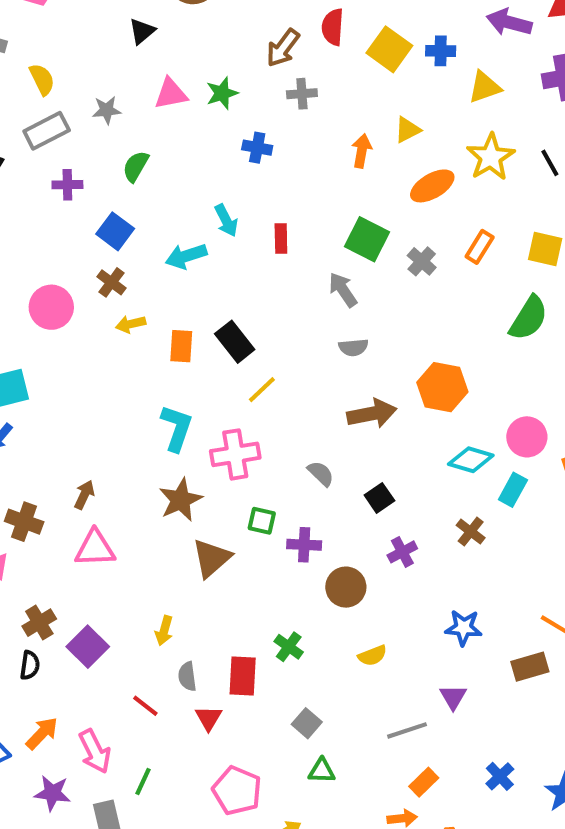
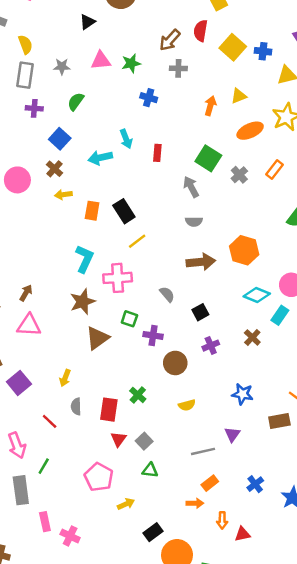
gray rectangle: (47, 131) -> (25, 75), turned -60
red triangle: (209, 718) -> (119, 439), moved

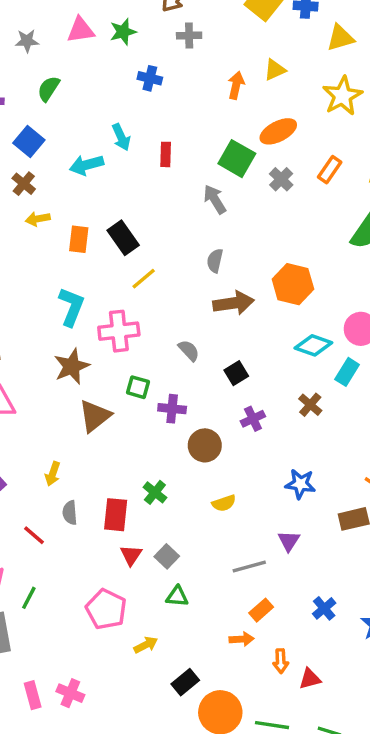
orange ellipse: (250, 131) -> (278, 131), moved
gray semicircle: (194, 222) -> (215, 261), moved, turned 105
pink rectangle: (45, 522) -> (33, 695), moved

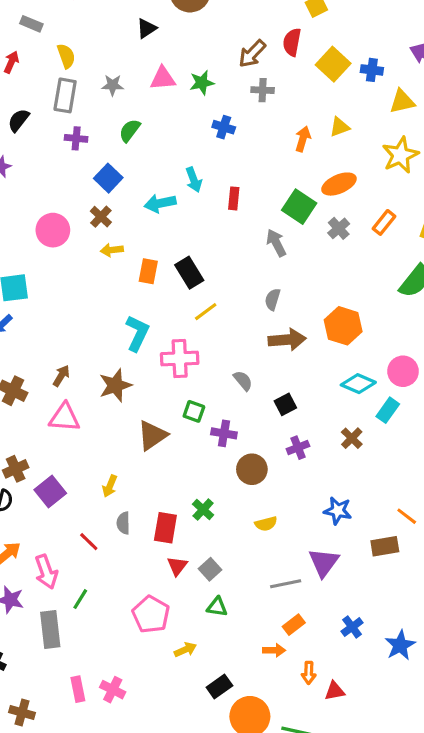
brown star: (72, 366) -> (115, 385), moved
purple triangle: (289, 541) -> (324, 562), size x1.5

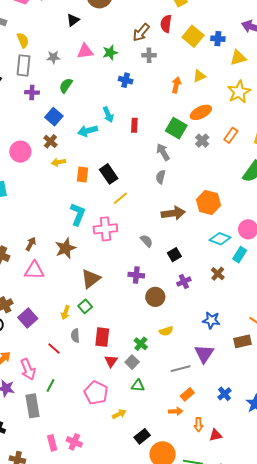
gray semicircle: (273, 299) -> (161, 177), moved
green square: (194, 411) -> (85, 306), moved, turned 32
green cross: (203, 510) -> (141, 344), moved

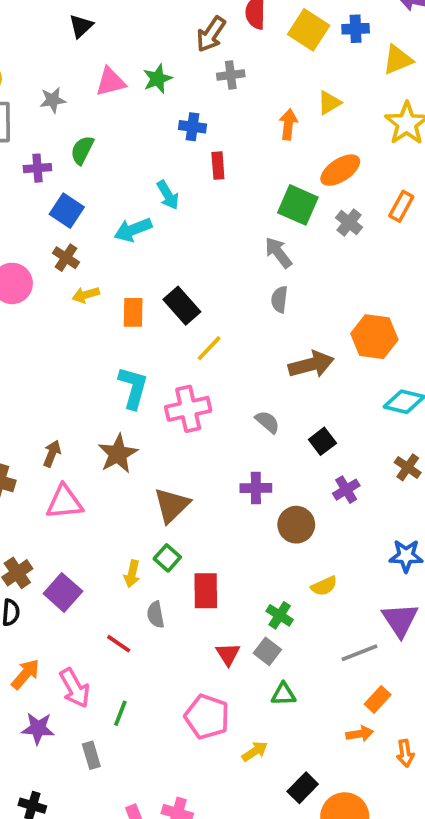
purple cross: (32, 92) -> (37, 168), moved
red rectangle: (134, 125) -> (218, 166), moved
red rectangle: (102, 337) -> (206, 591), moved
gray rectangle: (32, 406) -> (91, 755), size x0.6

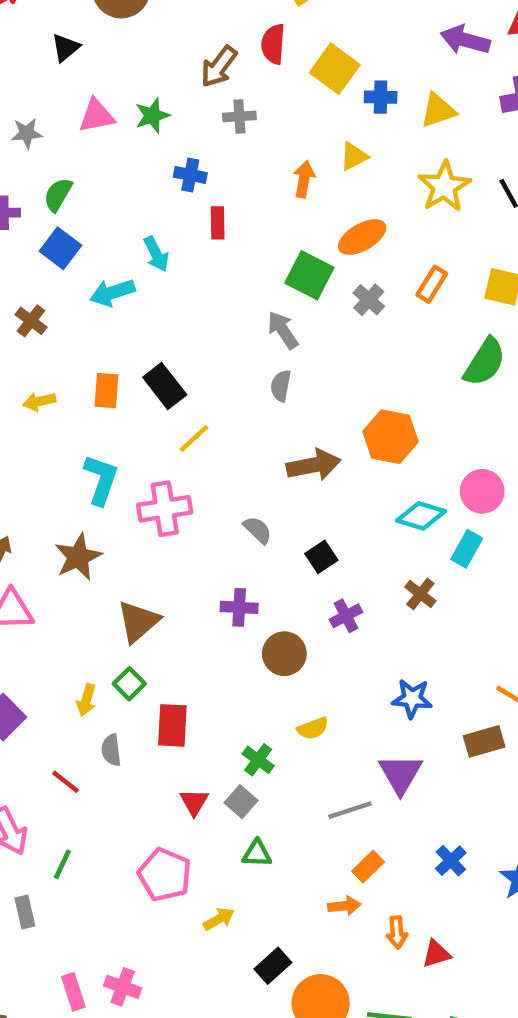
blue cross: (356, 29) -> (381, 97), moved
blue square: (67, 211) -> (60, 248), moved
yellow arrow: (86, 295) -> (39, 401), moved

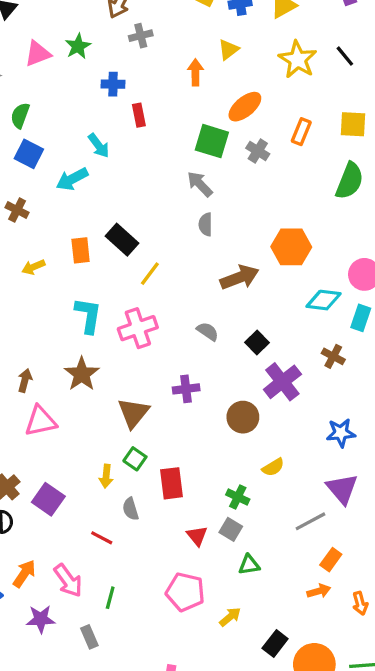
purple cross: (239, 607) -> (186, 389), moved
purple cross: (346, 616) -> (282, 382), size x1.6

